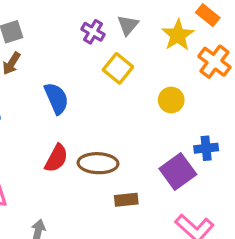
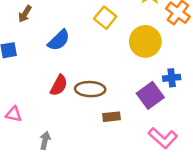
blue semicircle: (56, 98) -> (59, 40), turned 70
yellow circle: (171, 100) -> (145, 41), size x1.6

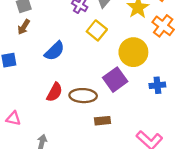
purple square: (150, 95) -> (115, 80), moved

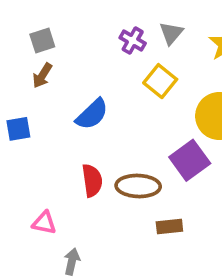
red semicircle: (55, 92) -> (92, 180), turned -36
pink triangle: (13, 118) -> (44, 223), moved

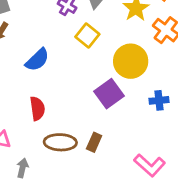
brown ellipse: (138, 186) -> (60, 142), moved
brown rectangle: (169, 227) -> (94, 142), turned -60

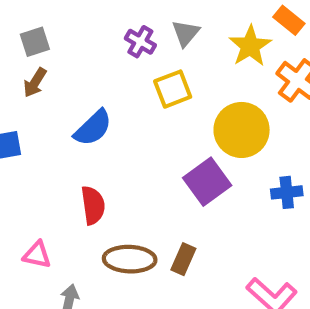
yellow square: (87, 35) -> (173, 89), turned 30

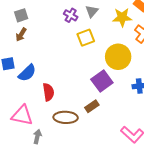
yellow star: (250, 46) -> (122, 17), turned 30
blue semicircle: (93, 128) -> (27, 73), moved
pink triangle: (37, 255) -> (22, 115), size x1.6
brown rectangle: (183, 259) -> (92, 106), moved, turned 32

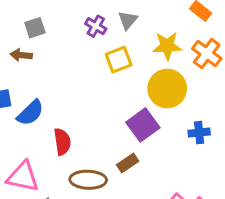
gray square: (21, 15) -> (35, 28), moved
yellow star: (122, 17) -> (167, 46), moved
brown arrow: (21, 35) -> (21, 55), turned 64

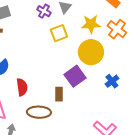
blue cross: (199, 133) -> (112, 81), turned -32
brown rectangle: (128, 163) -> (59, 94), moved, turned -56

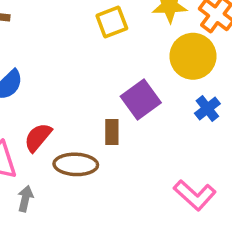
yellow circle: (91, 52) -> (193, 56), moved
red semicircle: (22, 87) -> (38, 137), moved, turned -132

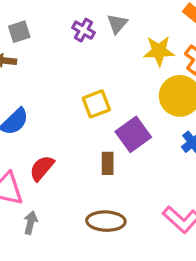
yellow square: (112, 22) -> (96, 104), moved
brown ellipse: (76, 164) -> (106, 221), moved

